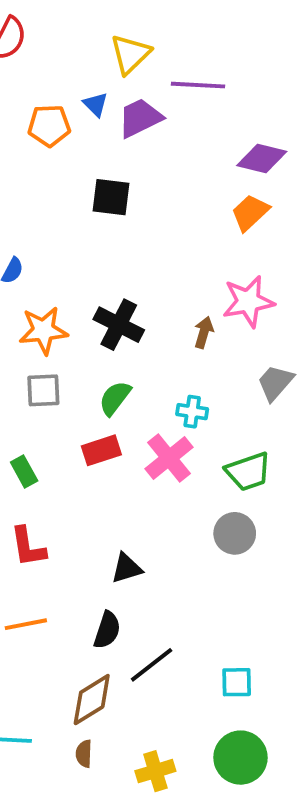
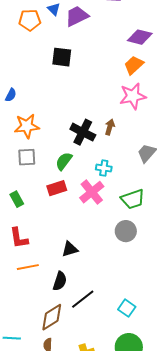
pink star: (248, 301) -> (133, 96), moved
black cross: (119, 325) -> (83, 132), moved
orange line: (26, 624) -> (28, 267), moved
cyan square: (237, 682) -> (127, 308), turned 36

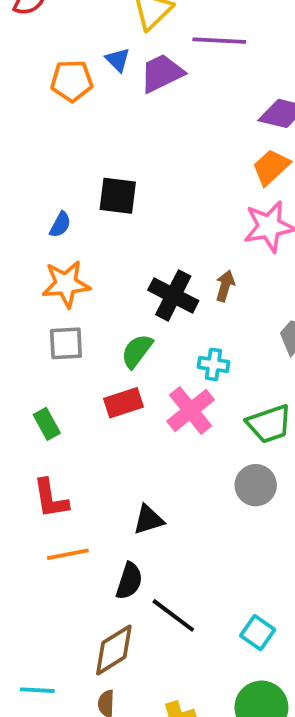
black square: (62, 57) -> (118, 196), moved
blue semicircle: (11, 95) -> (60, 225), moved
black line: (83, 299) -> (173, 615), turned 75

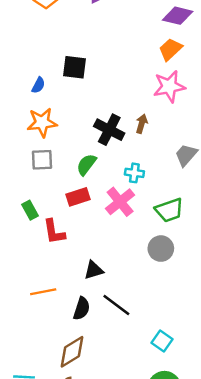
red L-shape: (51, 499) -> (54, 232), moved
black line: (173, 615) -> (116, 305), moved

